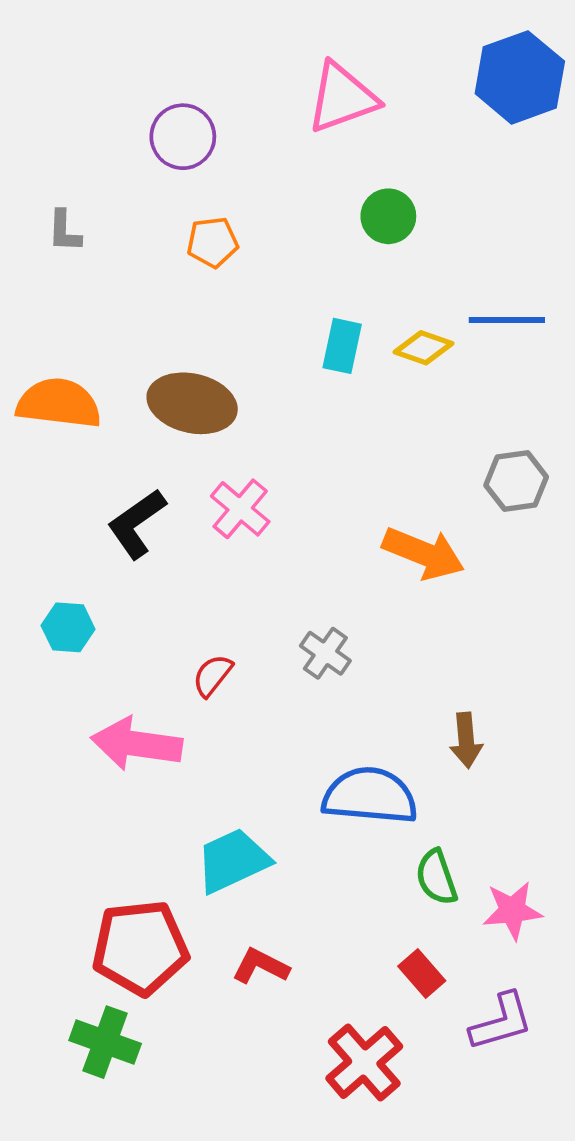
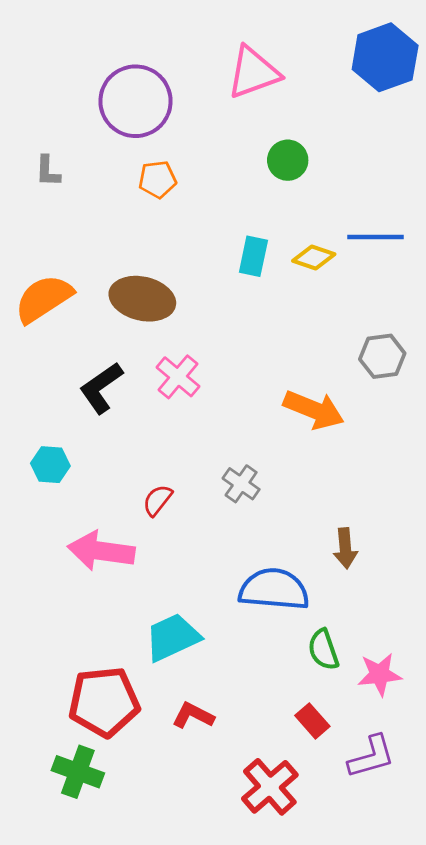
purple circle: (183, 137) -> (135, 101), size x1.5
orange semicircle: (59, 403) -> (44, 299), turned -40

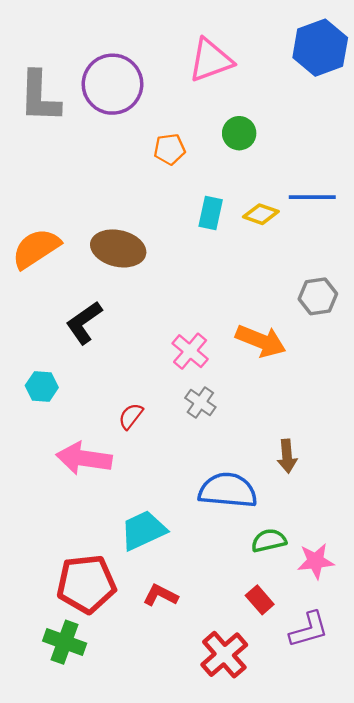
gray L-shape: (48, 171) -> (39, 97), moved, size x2.0
orange pentagon: (157, 179) -> (170, 149), moved
pink cross: (178, 377) -> (190, 351), moved
green semicircle: (323, 650) -> (269, 541), turned 96

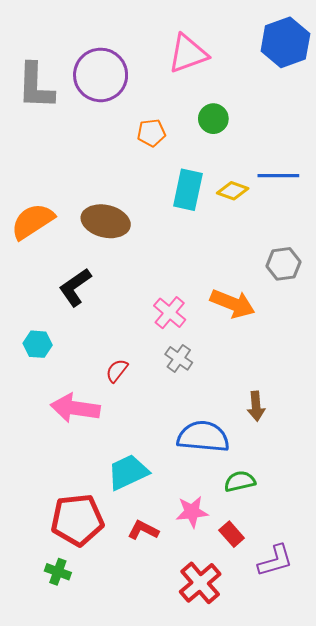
cyan rectangle: (211, 213) -> (188, 190), size x1.4
pink star: (316, 561) -> (192, 512), moved
green cross: (65, 642) -> (58, 572), size x0.7

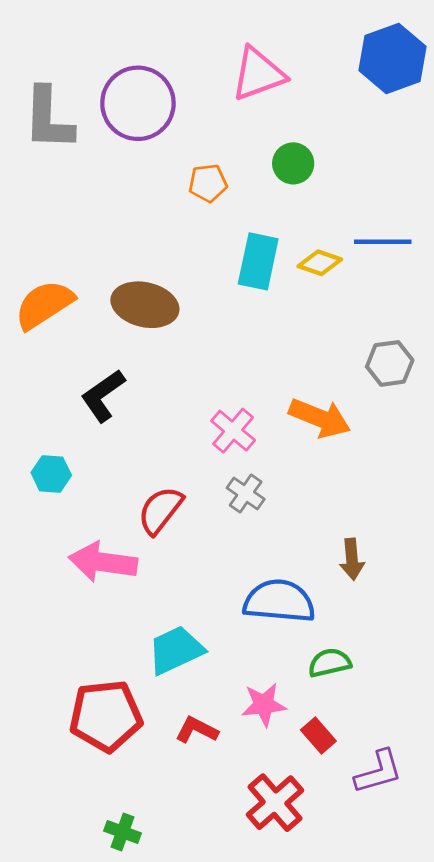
red semicircle: (117, 371) -> (160, 510), size x1.5
green cross: (58, 572) -> (123, 832), moved

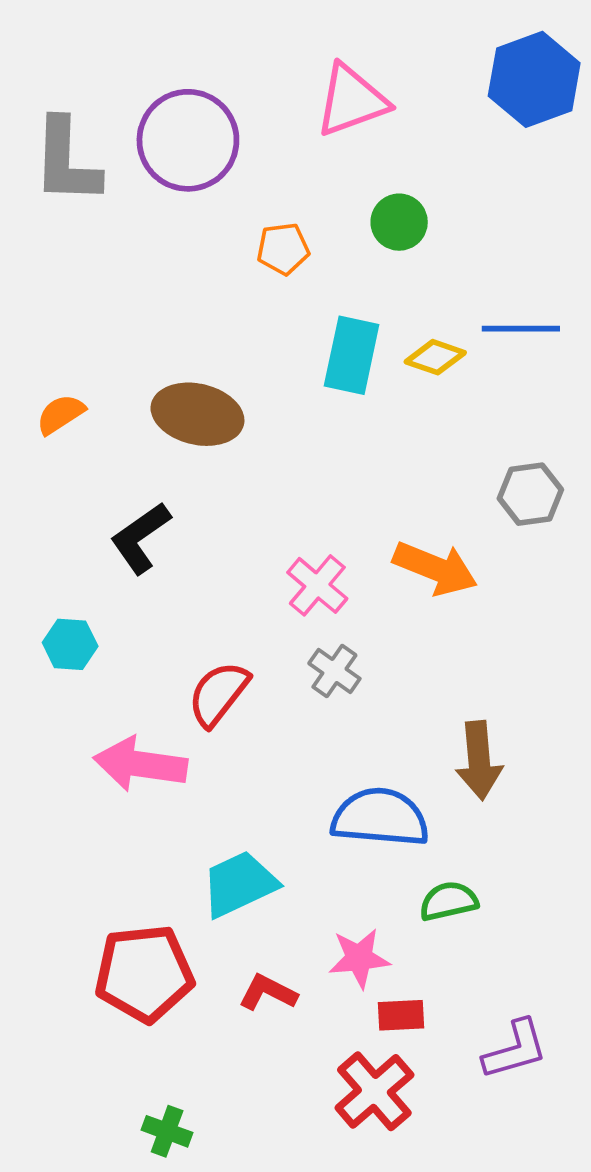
orange semicircle: (44, 305) -> (61, 414), size x0.6
brown arrow: (352, 559) -> (479, 760), size x1.4
red rectangle: (318, 735) -> (401, 1015), moved, turned -52

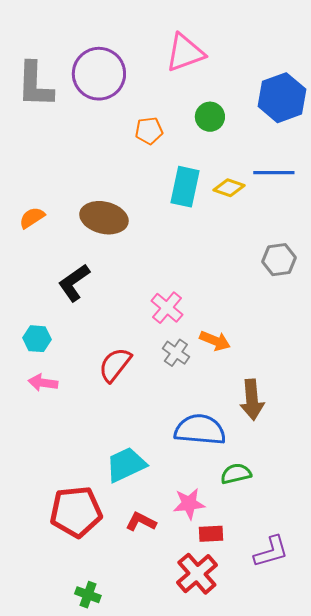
blue hexagon: (534, 79) -> (282, 98), moved
orange arrow: (435, 568) -> (215, 341), moved, size x0.7
pink arrow: (140, 764) -> (43, 383), moved, size x0.6

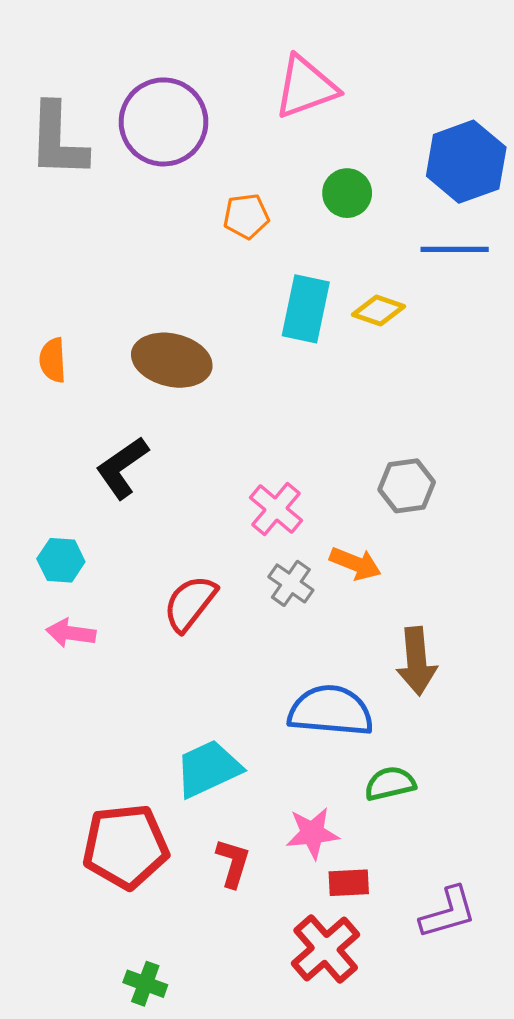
blue line: (274, 173) -> (455, 249), moved
orange semicircle: (32, 218) -> (53, 360), turned -60
gray hexagon: (279, 260) -> (407, 486), moved
red L-shape: (141, 522) -> (233, 863), turned 80

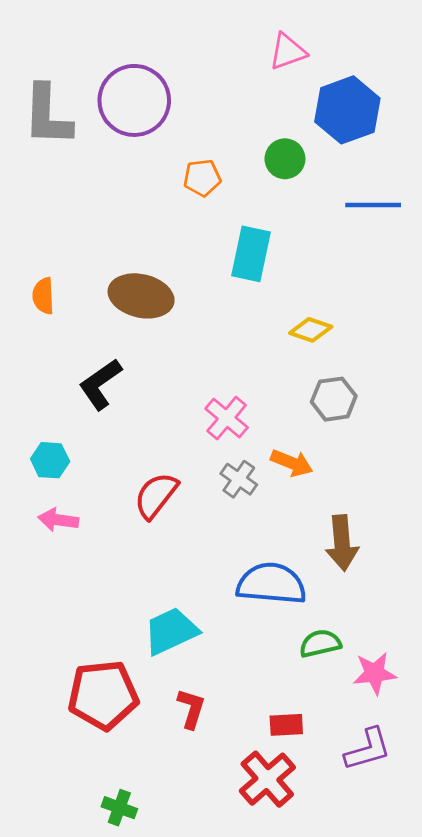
pink triangle: (306, 87) -> (288, 52), moved, size x0.7
blue hexagon: (466, 162) -> (347, 110), moved
yellow diamond: (379, 311) -> (311, 330), moved
pink star: (312, 833) -> (375, 673), moved

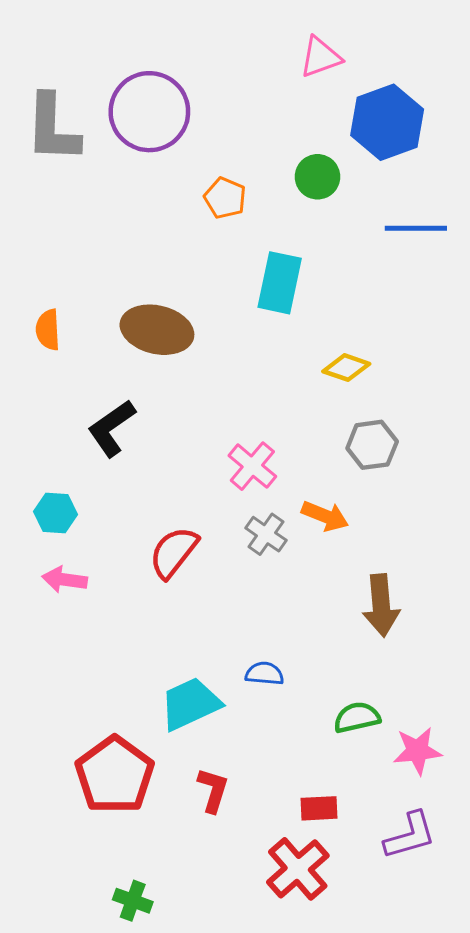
orange pentagon: (202, 178) -> (225, 198), turned 30
blue semicircle: (271, 584) -> (264, 674), moved, size x0.5
red pentagon: (103, 695) -> (115, 775), turned -30

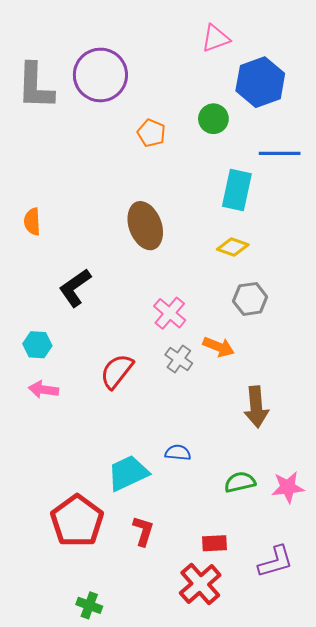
cyan rectangle: (280, 283) -> (237, 190), moved
brown ellipse: (157, 330) -> (145, 226), moved, turned 57
pink star: (417, 751) -> (288, 487), moved

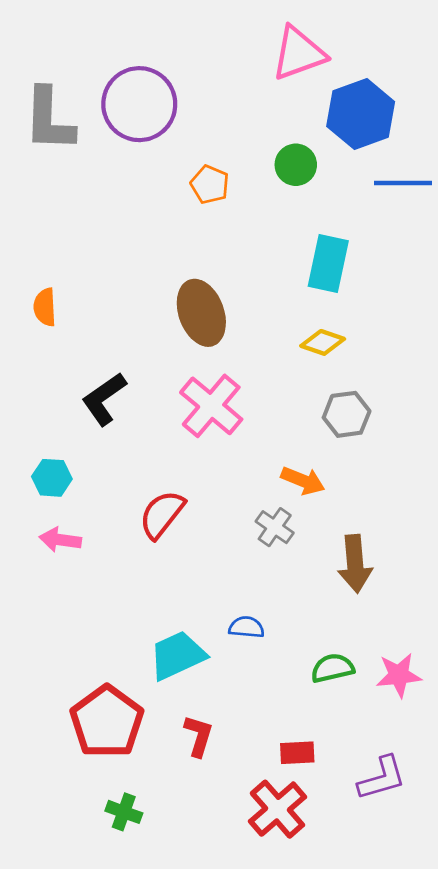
pink triangle: (215, 38) -> (299, 53), size x1.4
blue line: (280, 153) -> (403, 183), moved
pink cross: (170, 313) -> (211, 406), moved, size x1.4
gray cross: (179, 359) -> (275, 527), moved
green cross: (89, 605) -> (124, 812), moved

